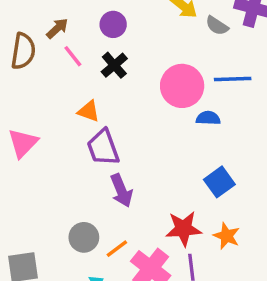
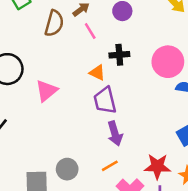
black cross: (114, 65) -> (119, 55), moved, turned 30
gray circle: (84, 237) -> (67, 169), moved
orange line: (117, 249) -> (110, 166), moved

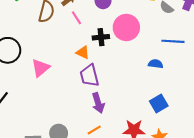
pink circle: (168, 62) -> (126, 27), moved

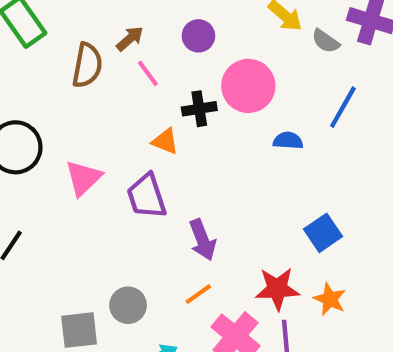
blue line: (173, 41) -> (343, 107), turned -60
blue semicircle: (156, 64) -> (288, 141), moved
purple trapezoid: (89, 76) -> (147, 196), moved

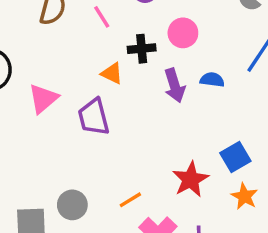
pink circle: (248, 86) -> (183, 33), size x0.7
purple arrow: (202, 240) -> (175, 85), moved
red star: (277, 289) -> (190, 179), moved, turned -30
orange star: (330, 299) -> (244, 196), moved

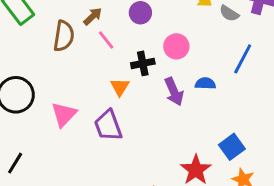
orange triangle: (112, 73) -> (120, 87), turned 42

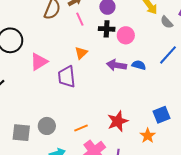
black cross: (143, 63) -> (107, 29), moved
purple arrow: (174, 92) -> (116, 65), turned 108
blue square: (232, 147) -> (162, 115), moved

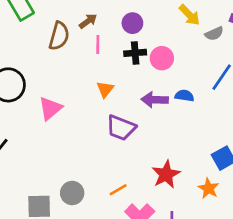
pink line: (80, 19) -> (98, 44), turned 32
gray semicircle: (167, 22) -> (214, 34), turned -64
purple trapezoid: (67, 77) -> (121, 128), moved, turned -55

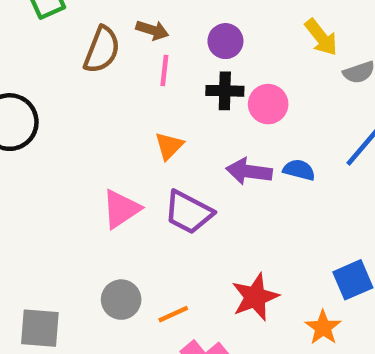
brown arrow: (88, 21) -> (152, 30), turned 48
pink triangle: (50, 108) -> (121, 209), moved
gray circle: (72, 193) -> (121, 300), moved

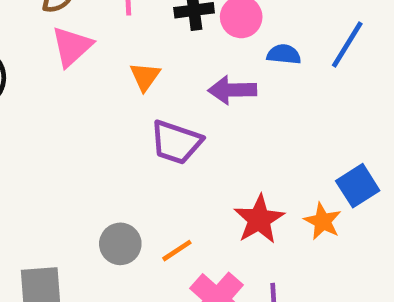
blue semicircle: (299, 170) -> (284, 54), moved
pink triangle: (121, 209) -> (72, 46), moved
orange star: (323, 327) -> (323, 221), moved

